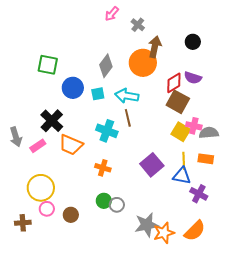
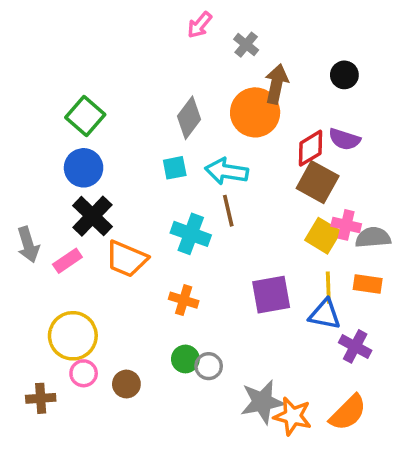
green square: (48, 65) -> (85, 116), turned 30
blue circle: (73, 88) -> (84, 168), moved
purple square: (152, 165) -> (271, 295), turned 30
orange star: (164, 233) -> (293, 416), turned 30

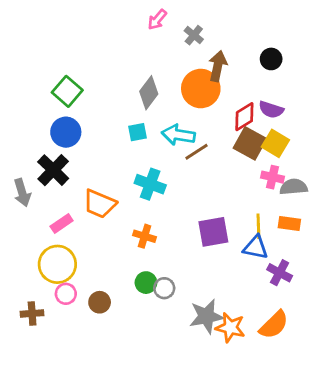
brown line: (228, 211) -> (197, 152), moved, turned 70
black cross: (92, 216) -> (53, 170), moved
yellow square: (323, 236) -> (275, 143), moved
pink rectangle: (67, 261) -> (62, 223), moved

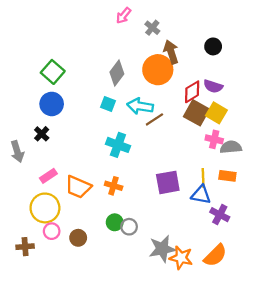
brown arrow: (218, 66) -> (171, 52), turned -30
cyan square: (138, 132) -> (108, 104), turned 32
black cross: (53, 170) -> (42, 134), size x0.6
orange trapezoid: (100, 204) -> (78, 187), moved

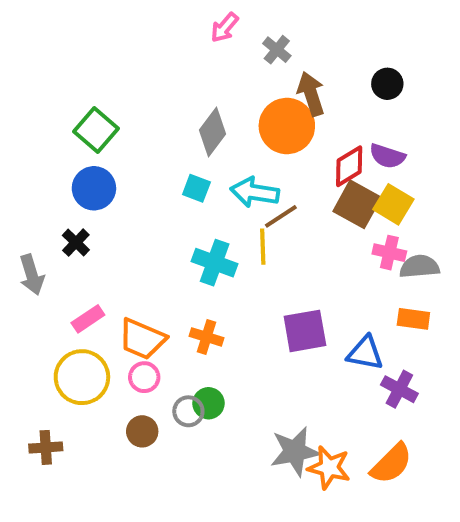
yellow line: (203, 178) -> (263, 247), moved
gray circle: (129, 227) -> (188, 411), moved
pink circle: (52, 231) -> (144, 377), moved

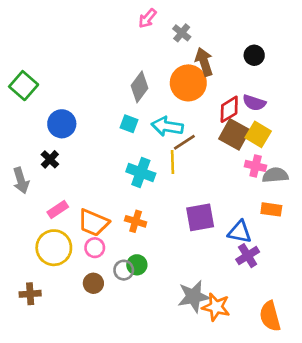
green square: (96, 130) -> (24, 86), moved
purple cross: (399, 389) -> (248, 256), moved, turned 30
orange semicircle: (391, 464) -> (270, 316), moved, turned 120

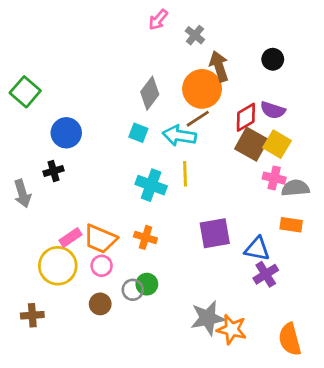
brown line: (184, 142) -> (198, 119), moved
black cross: (50, 159) -> (54, 171), turned 30
pink rectangle: (58, 209) -> (70, 237), moved

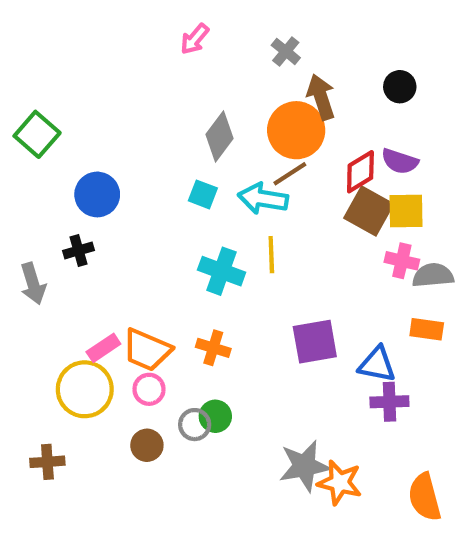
pink arrow: (158, 20) -> (195, 39), moved
yellow square: (277, 144) -> (406, 211), turned -32
purple cross: (266, 274) -> (389, 402), turned 30

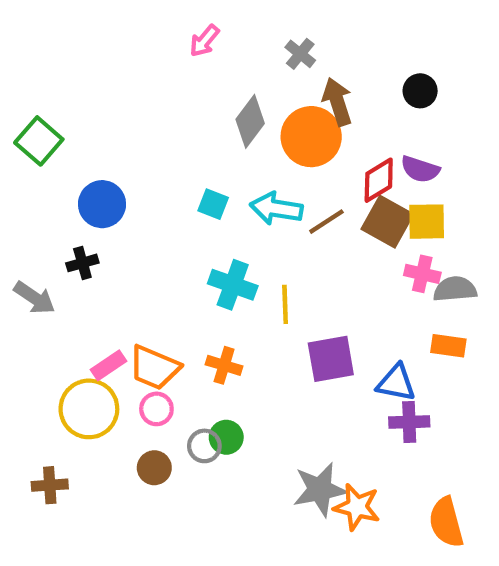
gray diamond: (219, 136) -> (250, 121), moved
brown line: (290, 174) -> (326, 222), moved
yellow line: (271, 255) -> (285, 304), moved
gray arrow: (33, 284) -> (34, 298), turned -39

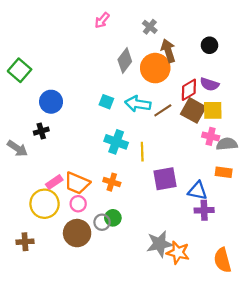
brown circle: (154, 468) -> (77, 233), size x1.6

